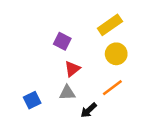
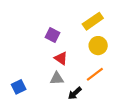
red triangle: (72, 69) -> (61, 58), turned -48
blue square: (32, 100) -> (19, 87), moved

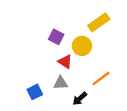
yellow circle: (98, 46) -> (82, 46), moved
blue square: (19, 87) -> (35, 92), moved

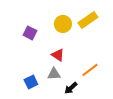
purple square: (56, 37) -> (30, 33), moved
yellow circle: (82, 46) -> (63, 24), moved

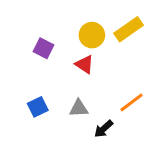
red triangle: (58, 55) -> (85, 64), moved
blue square: (31, 82) -> (38, 107), moved

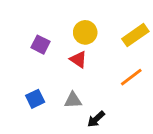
yellow rectangle: (129, 29) -> (135, 35), moved
orange line: (131, 102) -> (131, 77), moved

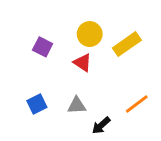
yellow rectangle: (135, 35) -> (127, 44), moved
orange line: (131, 77) -> (137, 104), moved

